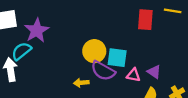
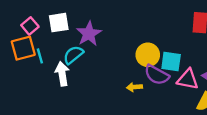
pink triangle: (133, 75) -> (188, 79), size x1.5

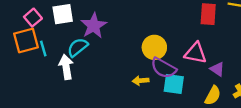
cyan square: (171, 61) -> (174, 84), moved
pink triangle: (188, 79) -> (196, 53), moved

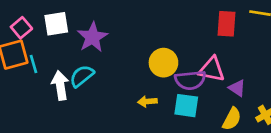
cyan semicircle: (78, 47) -> (82, 76), moved
purple semicircle: (163, 68) -> (190, 80), moved, turned -35

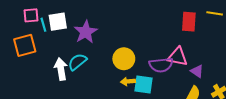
pink square: (21, 28) -> (31, 15), moved, turned 35
yellow circle: (163, 63) -> (124, 59), moved
cyan line: (33, 64) -> (43, 25), moved
cyan square: (186, 106) -> (143, 85), moved

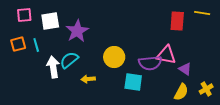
cyan line: (43, 25) -> (36, 45), moved
orange square: (25, 45) -> (18, 44), size x0.7
yellow arrow: (128, 81) -> (88, 79), moved

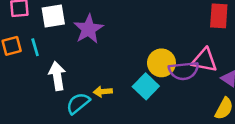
yellow circle: (114, 57) -> (161, 63), moved
cyan semicircle: (69, 60) -> (78, 103), moved
cyan square: (133, 82) -> (146, 86), moved, turned 36

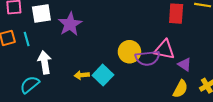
cyan square: (146, 86) -> (103, 75), moved
cyan semicircle: (78, 103) -> (30, 85), moved

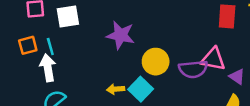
purple star: (70, 24) -> (121, 35), moved, turned -30
yellow circle: (129, 52) -> (156, 62), moved
white arrow: (45, 62) -> (48, 68), moved

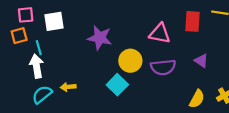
orange square: (28, 45) -> (19, 36), moved
pink triangle: (213, 59) -> (160, 33), moved
purple triangle: (237, 77) -> (201, 61), moved
yellow arrow: (115, 89) -> (68, 87), moved

